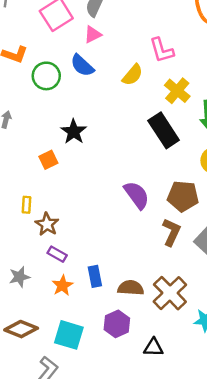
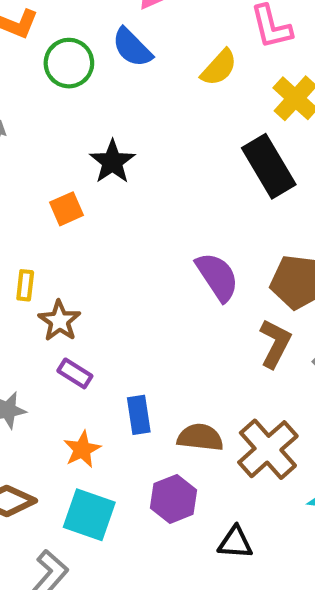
orange star: (62, 285) -> (82, 449), moved

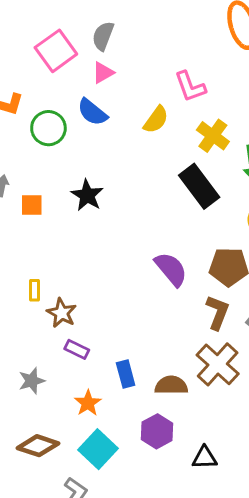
orange square: (66, 209) -> (32, 205), moved, turned 30
brown cross: (268, 449) -> (218, 364), moved
cyan square: (89, 515) -> (98, 449), turned 30

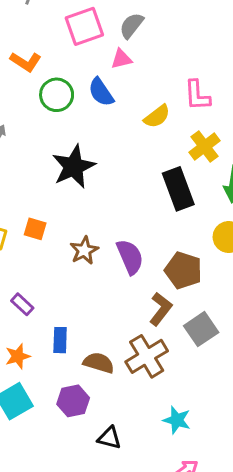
black star: (87, 195) -> (74, 167), size x1.4
orange square: (32, 205) -> (35, 229), moved
brown star: (62, 313) -> (84, 250), moved

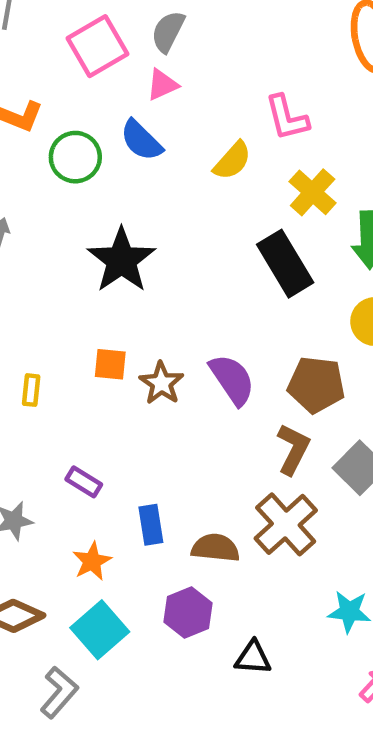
orange square: (35, 229) -> (110, 364), moved

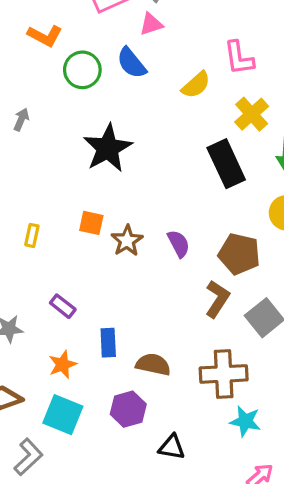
purple semicircle: (232, 380) -> (179, 244), size x0.7
brown cross: (286, 524) -> (224, 374), moved, turned 33
cyan square: (100, 630) -> (63, 415), turned -33

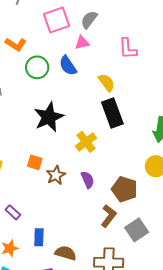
pink L-shape: (239, 58) -> (128, 49), moved
yellow semicircle: (196, 85) -> (107, 83), turned -90
yellow cross: (252, 114) -> (86, 142), moved
black rectangle: (226, 164) -> (112, 113), moved

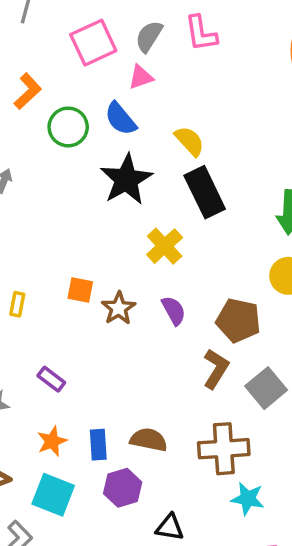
orange L-shape: (16, 44) -> (28, 91), turned -70
pink L-shape: (128, 49) -> (201, 33), moved
black star: (49, 117) -> (126, 180), moved
blue rectangle: (39, 237) -> (98, 445), moved

